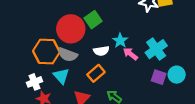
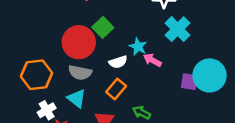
cyan cross: (156, 49) -> (178, 29), moved
orange hexagon: (46, 52) -> (36, 75), moved
cyan circle: (177, 75) -> (210, 75), size x1.6

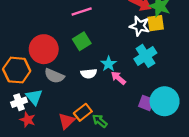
red circle: (79, 42) -> (44, 49), moved
orange rectangle: (116, 89) -> (83, 112), moved
cyan triangle: (76, 98) -> (34, 97), moved

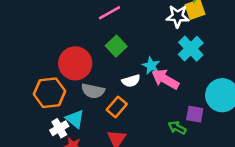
pink arrow: (118, 78) -> (165, 79), size x1.5
purple square: (146, 103) -> (195, 114), moved
orange rectangle: (83, 112) -> (117, 107), moved
green arrow: (100, 121) -> (177, 128), moved

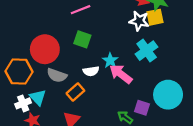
green square: (116, 46) -> (82, 39), turned -36

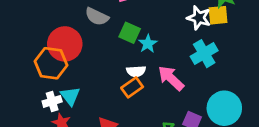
red circle: (45, 49) -> (65, 44), moved
cyan star: (110, 60) -> (148, 44), moved
gray semicircle: (57, 75) -> (97, 17), moved
orange rectangle: (75, 92) -> (132, 87), moved

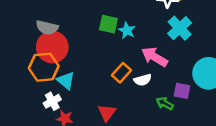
gray semicircle: (97, 17) -> (47, 28), moved
white semicircle: (136, 71) -> (143, 80), moved
cyan triangle: (70, 96) -> (66, 81), moved

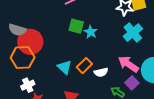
gray semicircle: (47, 28) -> (17, 30), moved
pink arrow: (155, 57) -> (128, 64), moved
cyan triangle: (66, 81) -> (64, 67), moved
purple square: (182, 91) -> (132, 83), turned 32

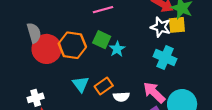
gray semicircle: (17, 30) -> (34, 33), turned -132
cyan cross: (133, 33) -> (165, 58), turned -36
orange hexagon: (23, 58) -> (72, 45), moved

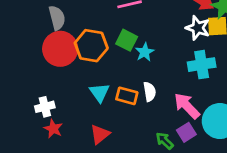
gray semicircle: (34, 33) -> (57, 18), moved
cyan cross: (165, 58) -> (202, 65), turned -35
orange rectangle: (104, 86) -> (127, 96), turned 48
white semicircle: (121, 97) -> (150, 92), moved, turned -98

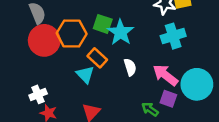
cyan star: (145, 52) -> (120, 32), size x1.5
orange rectangle: (127, 96) -> (97, 58), moved, turned 36
purple square: (186, 132) -> (168, 99), turned -30

